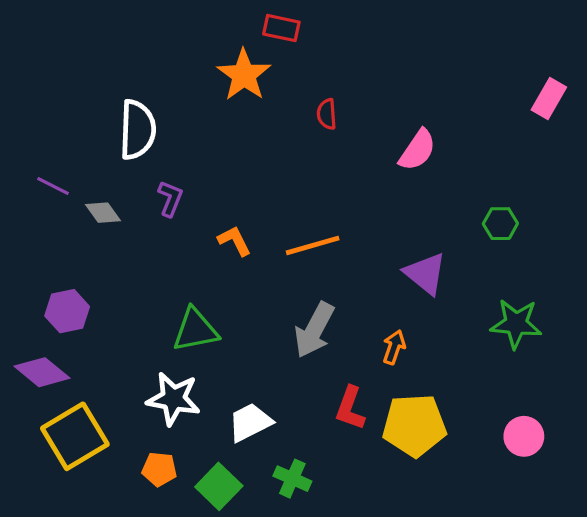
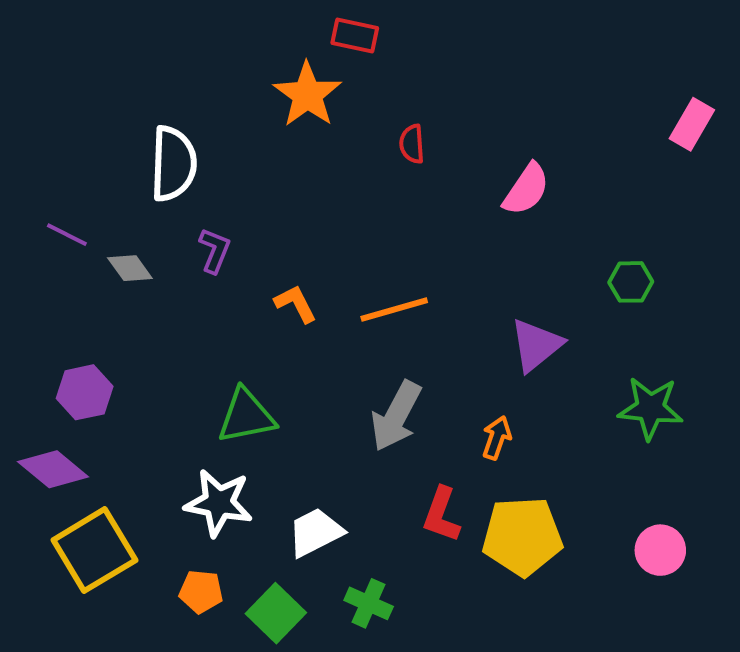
purple triangle: (425, 274) -> (536, 345), turned 42

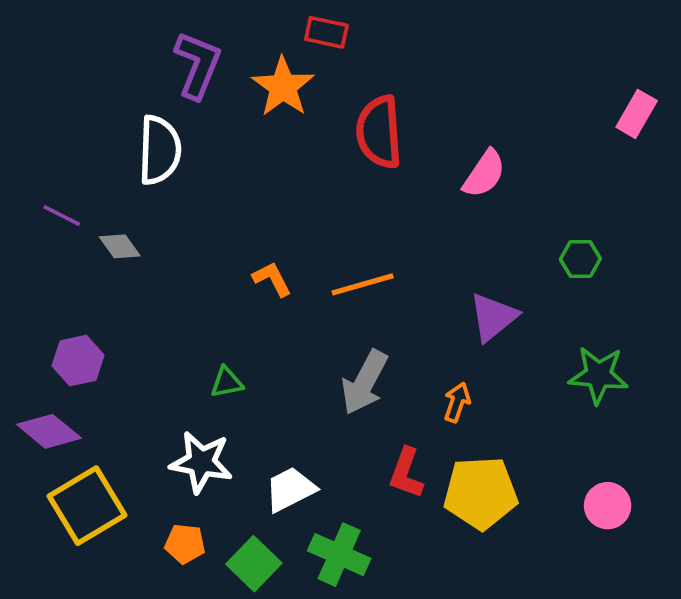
red semicircle: (412, 144) -> (379, 132), size x2.0
purple L-shape: (215, 250) -> (198, 65), moved, size x1.6
green triangle: (246, 416) -> (227, 382), size x0.6
green cross: (369, 603) -> (339, 555), size x1.4

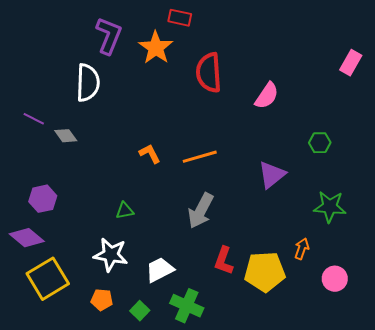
orange arrow: (457, 402) -> (302, 249), moved
green square: (254, 564) -> (140, 311), size x0.7

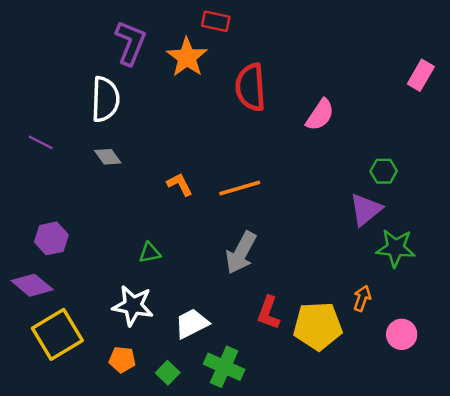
gray diamond: (66, 136) -> (108, 157), moved
purple triangle: (272, 175) -> (366, 210), moved

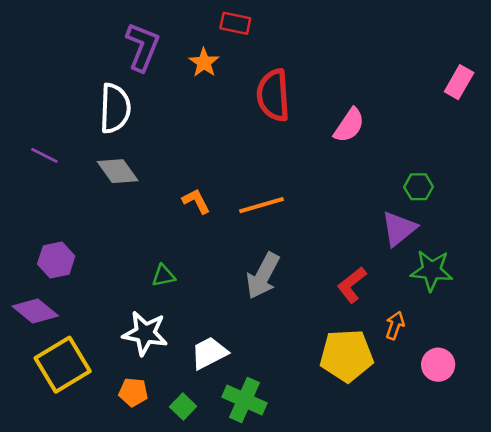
orange star: (187, 57) -> (204, 63), size x0.7
gray diamond: (108, 157) -> (118, 171), size x1.4
red L-shape: (268, 313) -> (352, 285), moved, turned 32

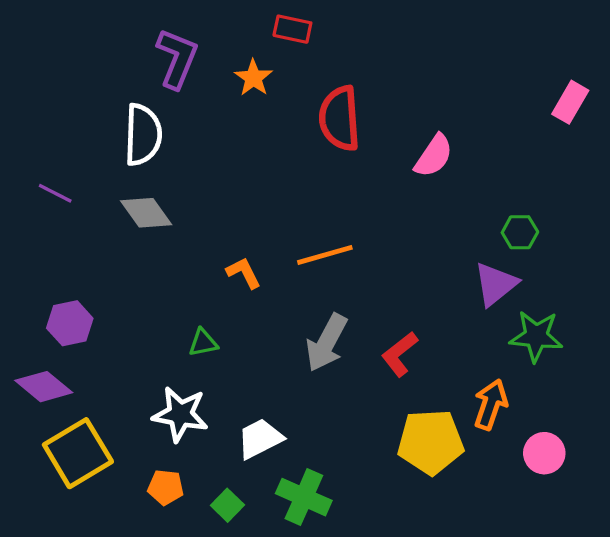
orange L-shape: (196, 201) -> (244, 273), moved
red L-shape: (352, 285) -> (400, 354), moved
orange arrow: (395, 325) -> (491, 404), size x1.4

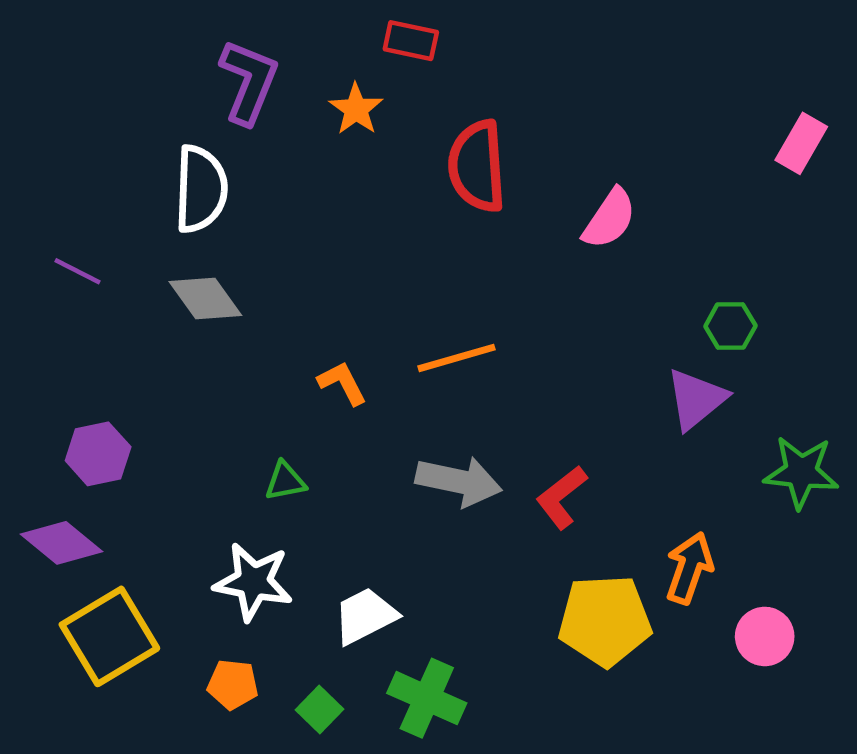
green star: (536, 336) -> (801, 472), moved
gray arrow: (327, 343) -> (459, 481), turned -106

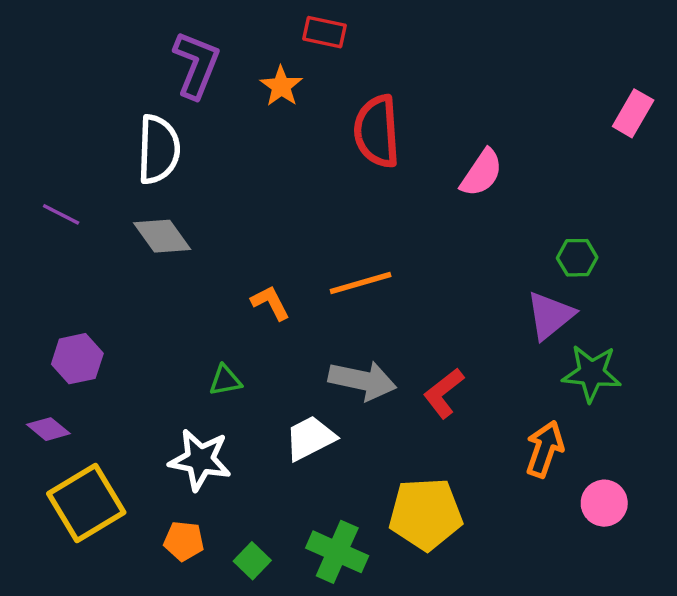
green star: (801, 472) -> (592, 373), moved
purple diamond: (62, 543) -> (48, 429), size x0.7
white trapezoid: (365, 616) -> (310, 438), moved
yellow pentagon: (605, 620) -> (426, 514), moved

